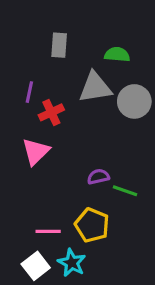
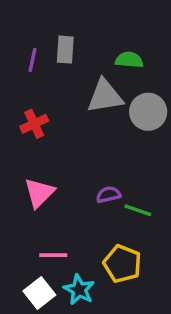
purple line: (29, 92) -> (32, 60), moved
red cross: (51, 112) -> (34, 124), moved
pink triangle: (36, 152) -> (39, 193), moved
yellow pentagon: (92, 225) -> (122, 264), moved

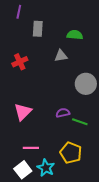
purple line: (32, 60) -> (19, 12), moved
gray triangle: (105, 96) -> (61, 56), size x0.6
gray circle: (148, 112) -> (86, 84), moved
red cross: (34, 124) -> (20, 62), moved

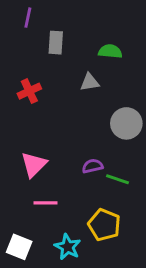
pink line: (31, 148) -> (45, 203), moved
white square: (23, 170) -> (19, 247), moved, turned -30

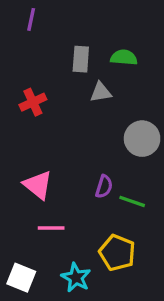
gray rectangle: (56, 43) -> (81, 59), moved
pink triangle: (34, 165) -> (38, 185), turned -36
purple semicircle: (93, 166) -> (104, 187), turned 120

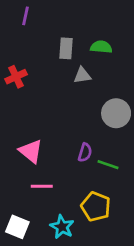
red cross: (33, 102) -> (16, 77), moved

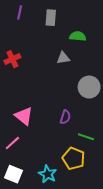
gray rectangle: (66, 48) -> (51, 18), moved
green line: (108, 165) -> (86, 137), moved
pink line: (42, 186) -> (12, 143), moved, turned -42

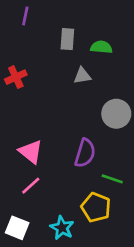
gray rectangle: (51, 18) -> (67, 39), moved
purple semicircle: (65, 117) -> (85, 153), size x1.5
pink line: (12, 143) -> (31, 186), moved

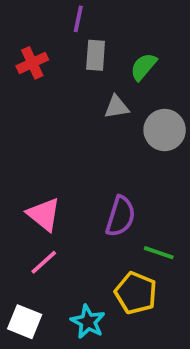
purple line: (25, 16) -> (78, 19), moved
green semicircle: (101, 47) -> (143, 67), turned -55
red cross: (16, 77) -> (32, 63), moved
gray circle: (116, 114) -> (165, 130), moved

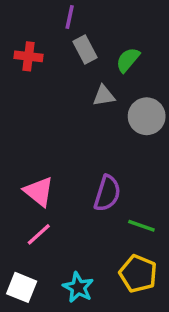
gray rectangle: (96, 55) -> (85, 50), turned -32
red cross: (32, 63) -> (29, 56), turned 32
yellow pentagon: (136, 293) -> (138, 274), moved

